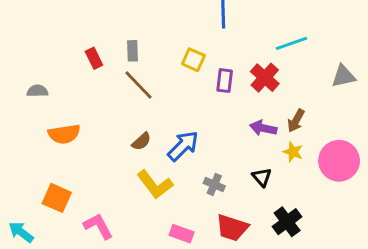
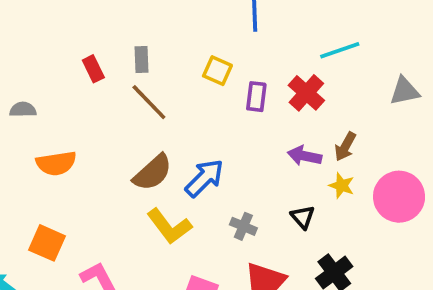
brown semicircle: (141, 141) -> (153, 173), size x1.6

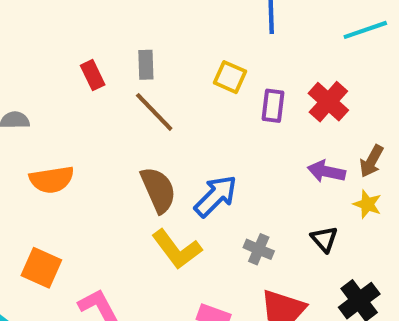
cyan line: (340, 50) -> (365, 30), moved
brown semicircle: (153, 173) -> (158, 190), turned -72

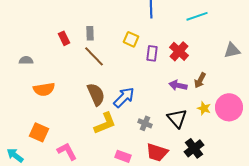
yellow star: (367, 204) -> (204, 108), moved
black triangle: (324, 239) -> (177, 118), size x1.5
yellow L-shape: (177, 249) -> (105, 123), turned -75

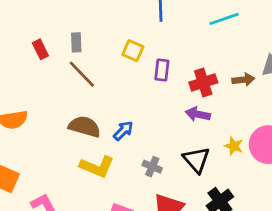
red cross: (179, 51) -> (203, 82), moved, turned 30
brown arrow: (200, 80) -> (243, 80), moved, turned -126
brown semicircle: (96, 94) -> (85, 127), turned -50
blue arrow: (124, 97) -> (123, 131), size x0.7
yellow L-shape: (105, 123) -> (97, 167), turned 45

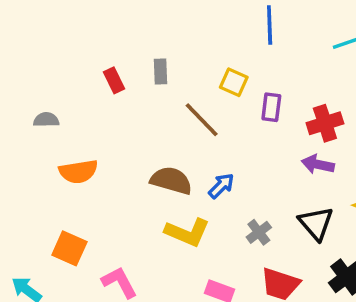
brown line: (82, 74) -> (202, 120), moved
gray cross: (152, 167) -> (259, 232), turned 30

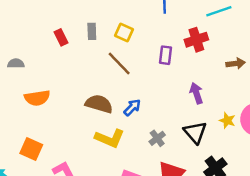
yellow square: (234, 82) -> (124, 33), moved
red cross: (325, 123) -> (196, 40), moved
purple arrow: (318, 164) -> (196, 93), turned 60

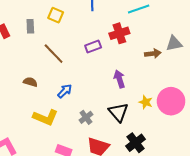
yellow square: (124, 33) -> (56, 15), moved
purple rectangle: (165, 55) -> (93, 46), turned 63
brown semicircle: (99, 104) -> (30, 82), moved, size x0.6

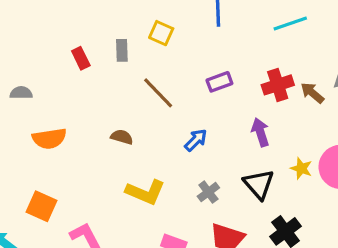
red cross: (119, 33) -> (278, 85), moved
brown arrow: (153, 54) -> (312, 93), turned -133
blue arrow: (65, 91) -> (196, 140), moved

